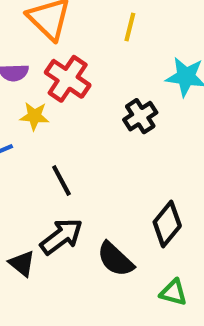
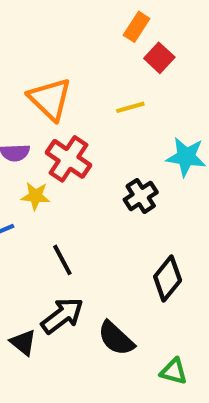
yellow line: (130, 27) -> (130, 107), turned 60
black diamond: (167, 224) -> (168, 279), moved

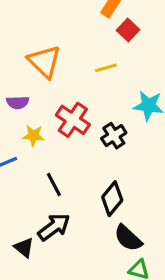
red cross: (69, 159) -> (73, 120), moved
black diamond: (168, 279) -> (112, 199), moved
black semicircle: (116, 338) -> (128, 238), moved

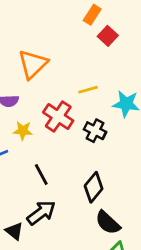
orange triangle: (44, 62) -> (33, 64), turned 32
yellow line: (106, 68) -> (88, 90), moved
black cross: (114, 136) -> (95, 131), turned -30

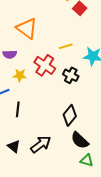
orange triangle: (33, 64) -> (27, 28), turned -40
black line: (41, 175) -> (18, 109), moved, turned 35
black arrow: (41, 213) -> (41, 144), moved

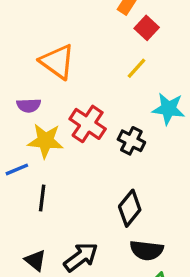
yellow line: (66, 46) -> (136, 68), moved, turned -32
yellow star: (20, 75) -> (45, 141), size x1.5
black semicircle: (80, 140) -> (147, 250), turned -36

